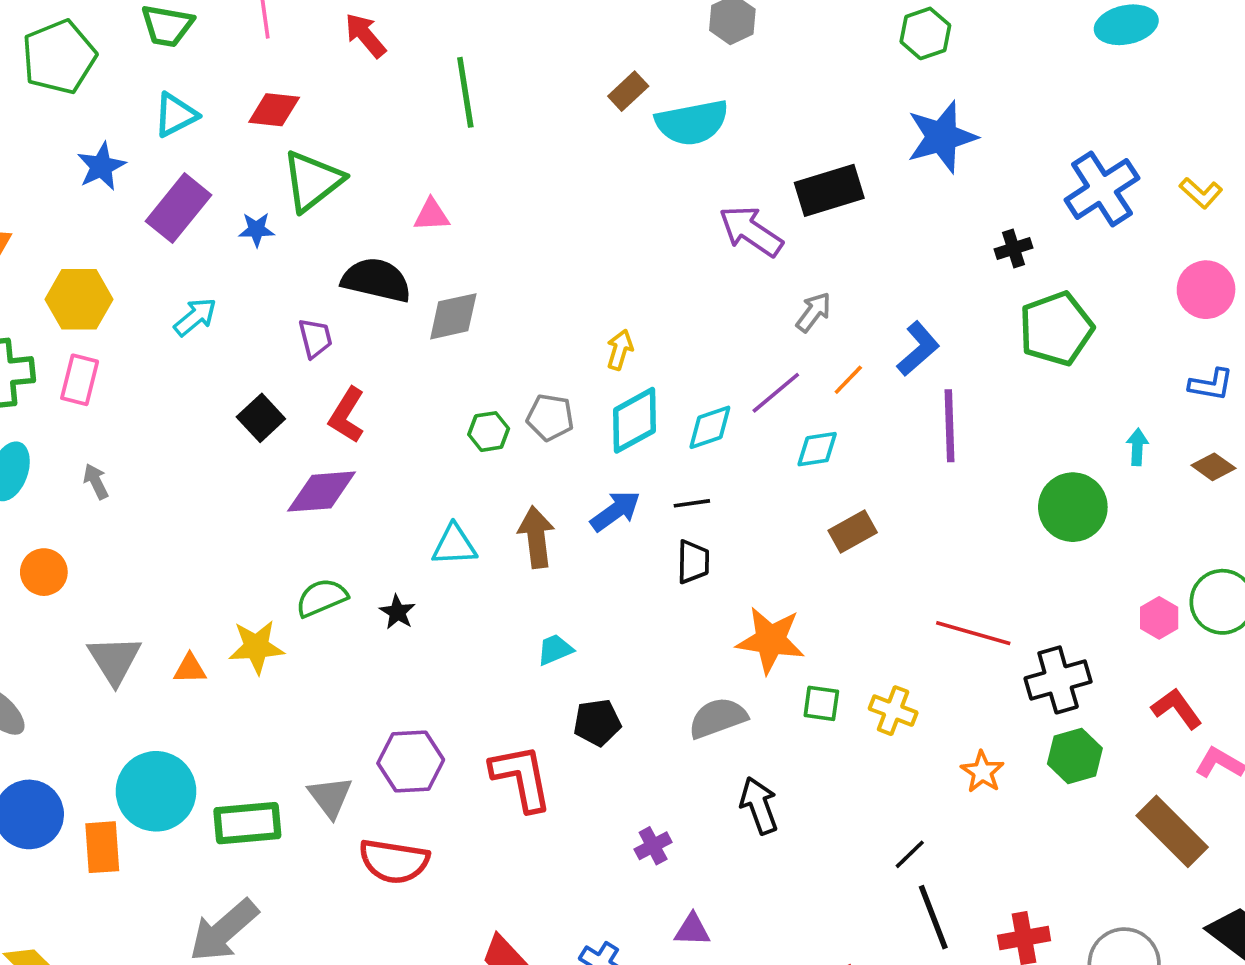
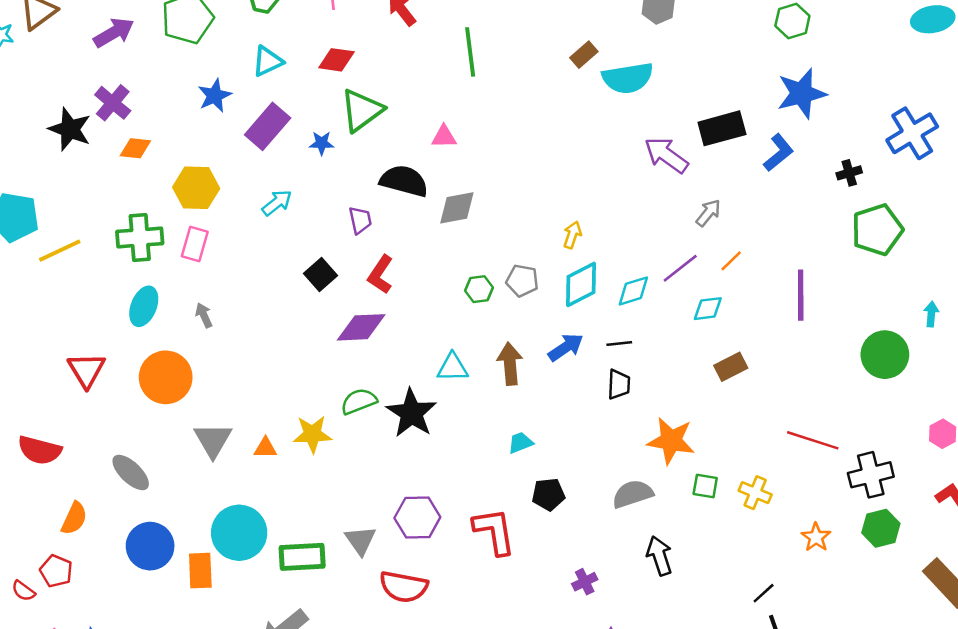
blue L-shape: (918, 349) -> (779, 153), moved
orange circle: (44, 572) -> (166, 377), size x1.6
black star: (397, 612) -> (411, 413), size x2.0

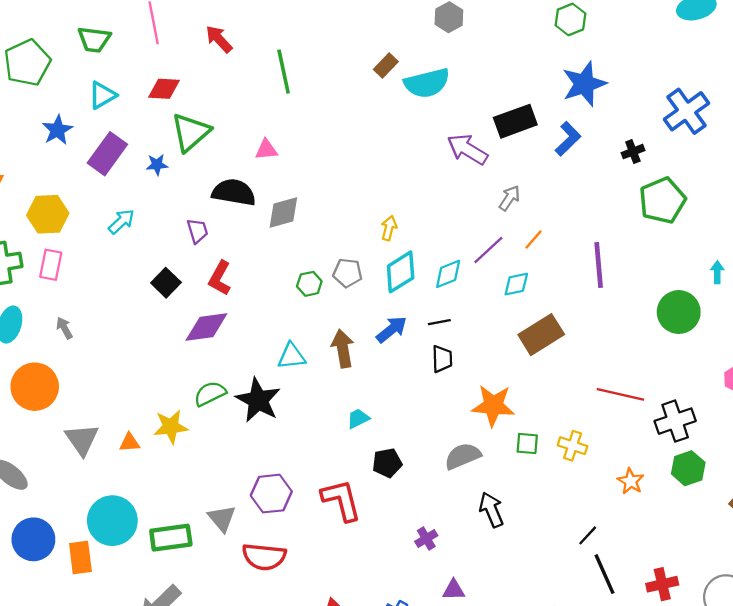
brown rectangle: (731, 367) -> (541, 335), size x1.5

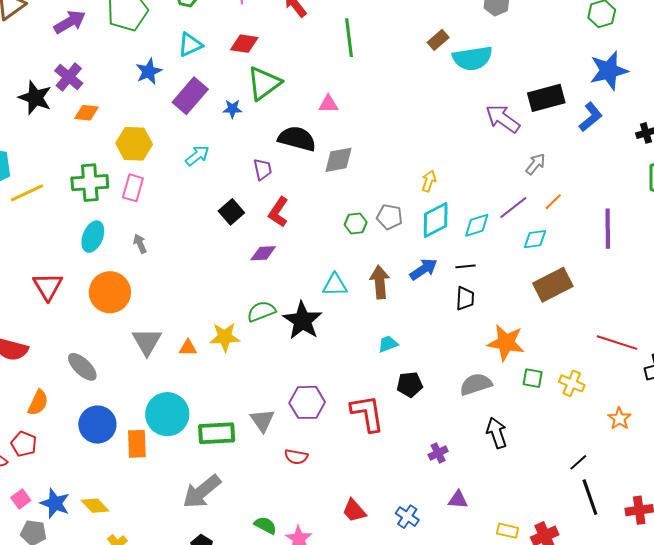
purple diamond: (206, 327) -> (263, 253), size x0.7
red semicircle: (264, 557) -> (296, 457), size x0.6

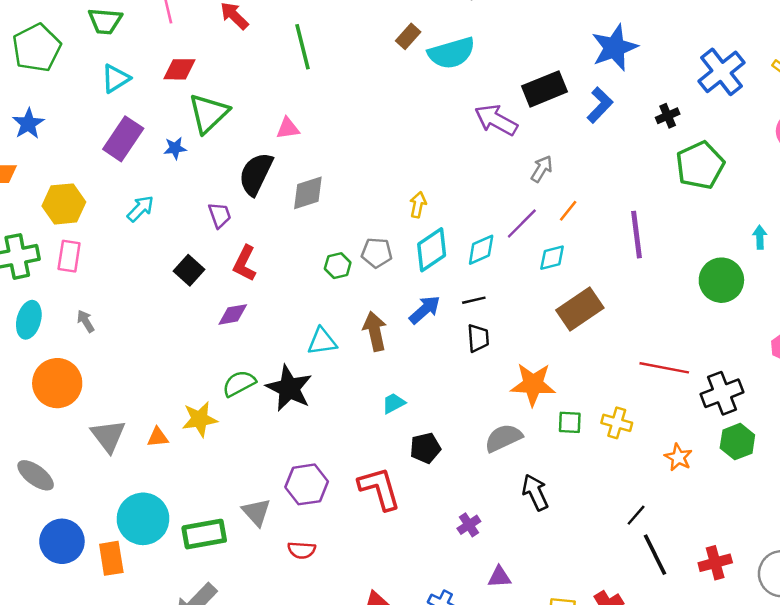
blue star: (149, 71) -> (28, 124), moved
black semicircle: (297, 139) -> (256, 174), turned -72

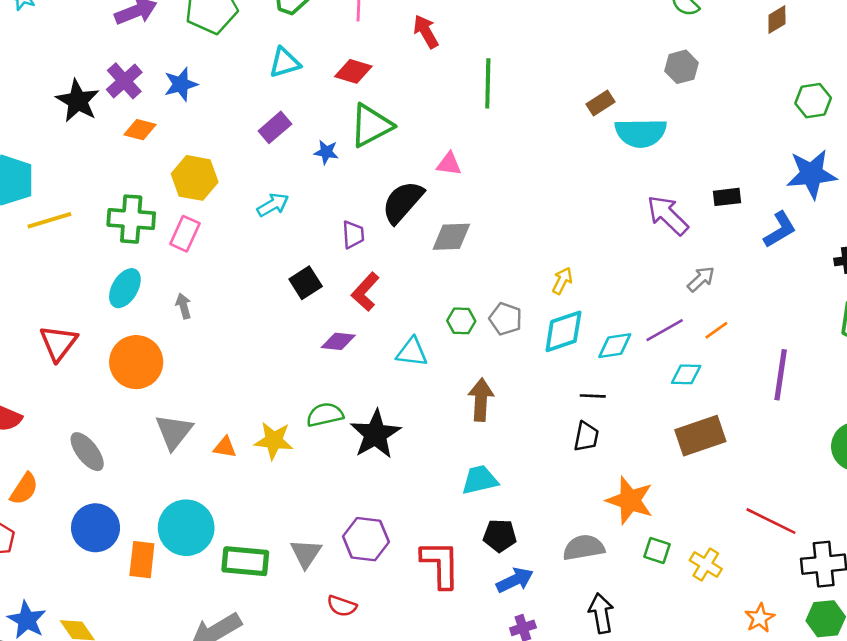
black rectangle: (545, 89) -> (727, 197), size x0.6
purple rectangle: (123, 139) -> (275, 127), size x0.7
blue arrow: (425, 310) -> (515, 580), moved
cyan triangle: (322, 341) -> (412, 352), moved
cyan trapezoid: (394, 403) -> (480, 480), size x1.4

